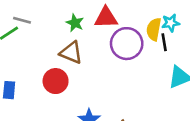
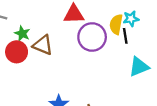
green star: (75, 23) -> (22, 34), moved
red circle: (56, 81) -> (17, 52), moved

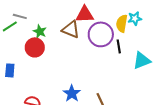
black line: (125, 36) -> (119, 46), moved
brown triangle: (43, 45) -> (71, 29), moved

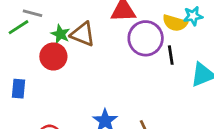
yellow semicircle: (122, 23) -> (175, 23), turned -84
brown triangle: (71, 29) -> (83, 34), moved

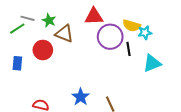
cyan star: (193, 16) -> (145, 33), moved
green star: (60, 34) -> (49, 20), moved
blue rectangle: (18, 89) -> (17, 63), moved

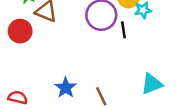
cyan triangle: (152, 63) -> (152, 84), moved

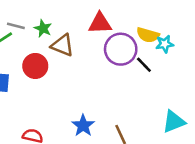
black line: (123, 30) -> (144, 65), turned -35

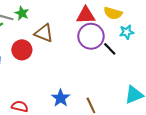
red triangle: (100, 23) -> (86, 15), moved
green star: (43, 28) -> (22, 13), moved
yellow semicircle: (148, 35) -> (113, 13), moved

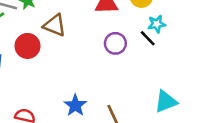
purple circle: (91, 36) -> (115, 43), moved, size x0.7
black line: (110, 49) -> (148, 38), moved

